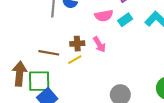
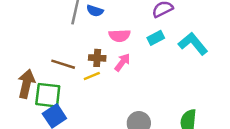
pink semicircle: (104, 16) -> (120, 36), moved
pink arrow: (99, 44) -> (122, 62), turned -119

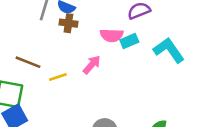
pink semicircle: (120, 36) -> (112, 35), moved
brown cross: (97, 58) -> (68, 23), moved

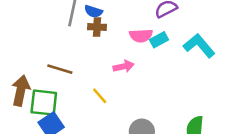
pink arrow: (92, 65) -> (124, 66), turned 42
yellow line: (58, 77) -> (100, 96), moved, turned 72

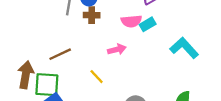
cyan L-shape: (199, 46) -> (184, 48), moved
brown line: (60, 69) -> (60, 54), turned -40

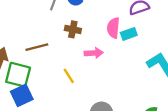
brown cross: (92, 15) -> (73, 29), moved
pink semicircle: (131, 21) -> (113, 28), turned 90

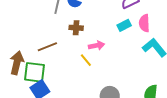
pink semicircle: (113, 28) -> (144, 23), moved
yellow line: (69, 76) -> (86, 60), moved

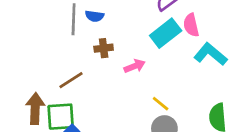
cyan rectangle: (124, 25) -> (166, 33), size x1.6
yellow line: (86, 60) -> (161, 104), moved

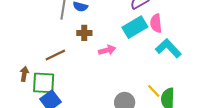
yellow line: (161, 104) -> (154, 91), moved
brown arrow: (35, 108) -> (24, 74), size x0.6

